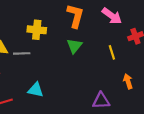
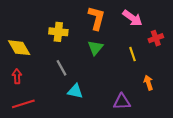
gray line: (22, 53) -> (61, 68), moved, turned 63
cyan triangle: (36, 90) -> (75, 91), moved

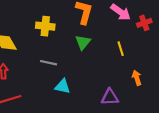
red cross: (156, 38) -> (144, 23), moved
gray line: (61, 68) -> (48, 63), turned -49

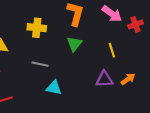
orange arrow: (137, 78) -> (128, 79), turned 72
purple triangle: (110, 97) -> (104, 79), moved

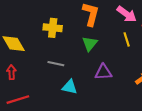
yellow line: (112, 50) -> (127, 39), moved
purple triangle: (104, 79) -> (103, 72), moved

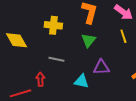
red arrow: (11, 72) -> (40, 79), moved
cyan triangle: (70, 87) -> (81, 81), moved

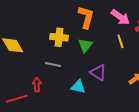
yellow cross: (53, 25) -> (59, 37), moved
purple triangle: (101, 67) -> (98, 73), turned 36

